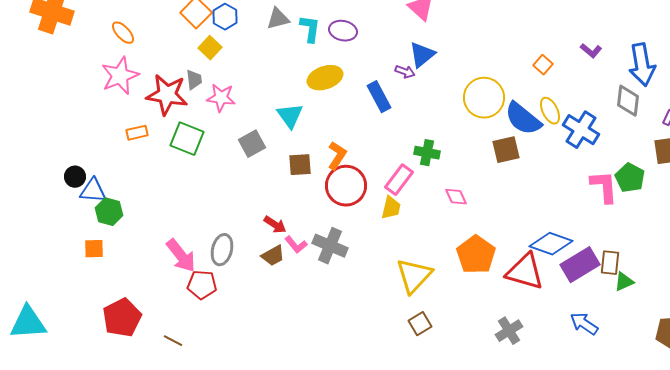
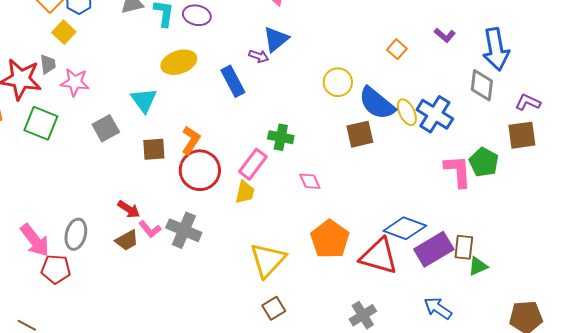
yellow circle: (484, 98) -> (338, 82), size x0.7
yellow ellipse: (550, 111) -> (407, 112), moved

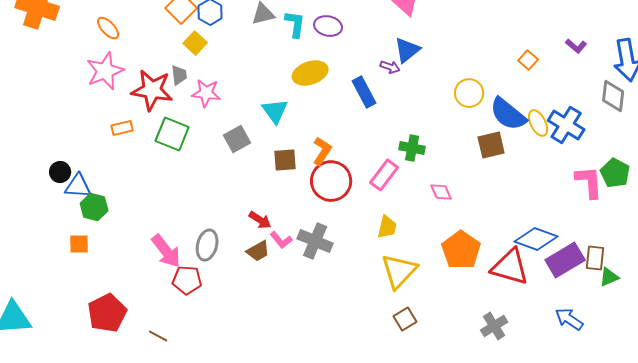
yellow trapezoid: (245, 192) -> (387, 227), moved

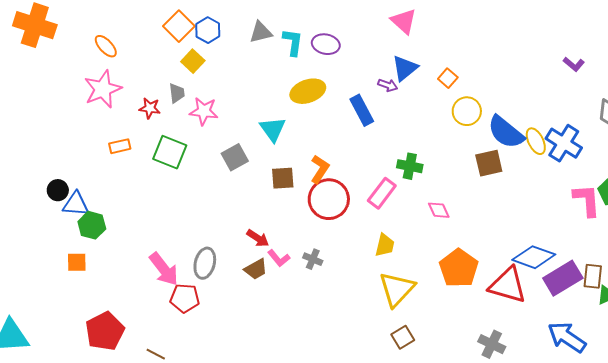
orange square: (528, 60) -> (448, 78), moved
red star: (152, 90) -> (150, 108), size x0.5
gray cross: (315, 241) -> (313, 259), size x0.6
blue arrow: (569, 319) -> (567, 337), size x1.4
gray cross: (494, 326) -> (492, 344), turned -32

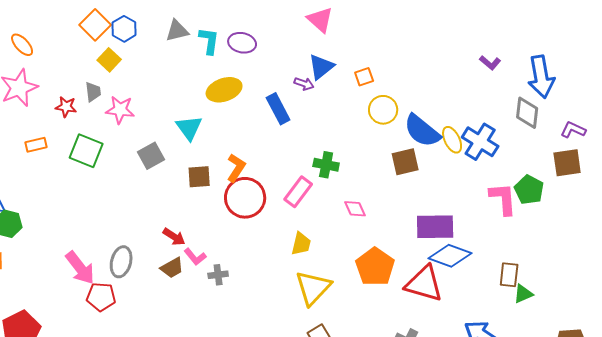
orange square: (448, 78) -> (364, 77), turned 30
gray cross: (313, 259) -> (218, 275), moved, turned -30
purple rectangle: (563, 278) -> (435, 227), moved, turned 30

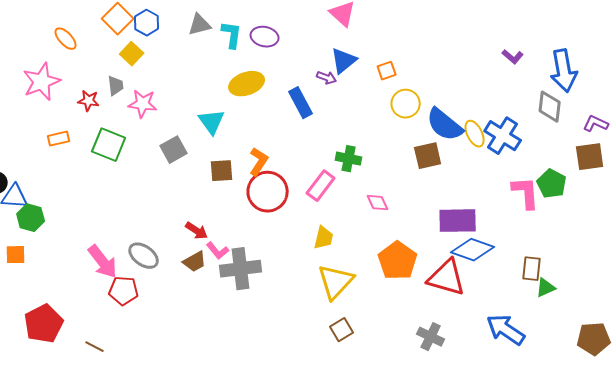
orange ellipse: (22, 45) -> (66, 39), moved
gray ellipse: (121, 262) -> (144, 256), turned -68
gray cross: (218, 275) -> (241, 269), size x2.0

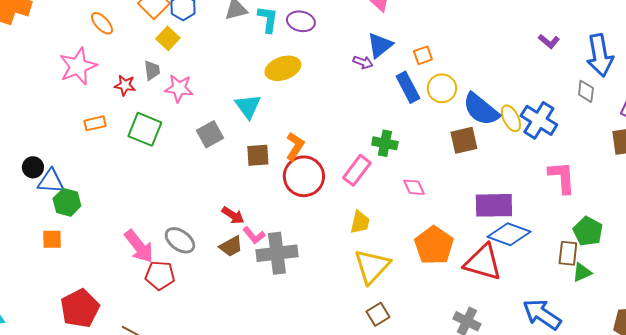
blue rectangle: (301, 103) -> (408, 87), moved
gray diamond: (550, 107) -> (586, 91), size x0.7
green pentagon: (552, 184) -> (588, 231), moved

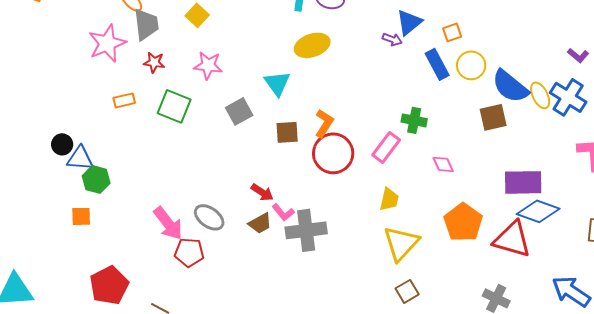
purple L-shape: (549, 41) -> (578, 55), moved
gray trapezoid: (152, 70) -> (146, 24), moved, size x1.6

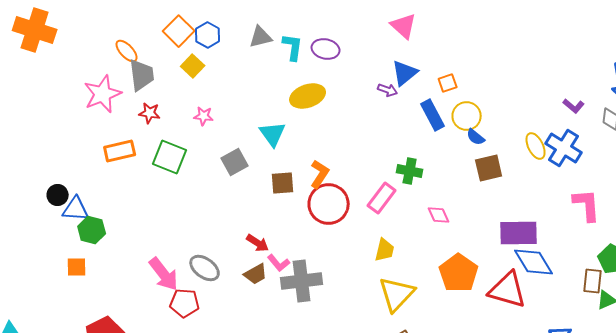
pink star: (208, 65) -> (204, 116), size x0.7
blue semicircle: (510, 86) -> (476, 137), moved, size x0.5
orange rectangle: (124, 100) -> (120, 151), size x1.4
blue diamond: (538, 211) -> (534, 262), turned 39

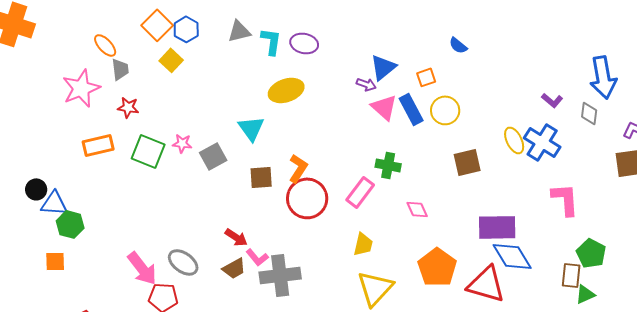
pink triangle: (404, 26) -> (384, 107), moved
gray trapezoid: (142, 75) -> (120, 69), size x0.7
pink star: (204, 116) -> (182, 143), moved
blue semicircle: (476, 137) -> (458, 45), moved

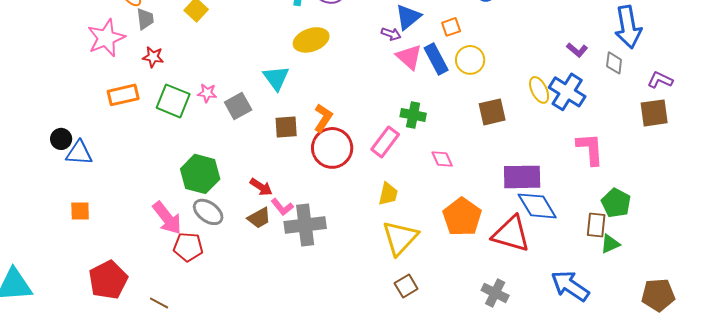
green hexagon: (70, 224) -> (200, 174), moved, size x1.4

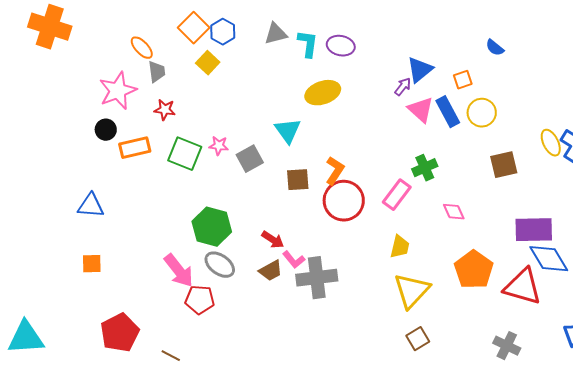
purple arrow: (391, 34) -> (403, 87), turned -72
green cross: (413, 115) -> (425, 168), turned -35
black circle: (61, 139) -> (106, 130), moved

